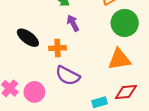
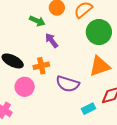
purple semicircle: (68, 76) -> (68, 84), moved
pink circle: (34, 92) -> (25, 87), moved

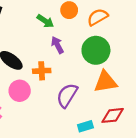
green circle: (99, 32) -> (96, 50), moved
purple semicircle: (68, 84) -> (67, 95), turned 95

